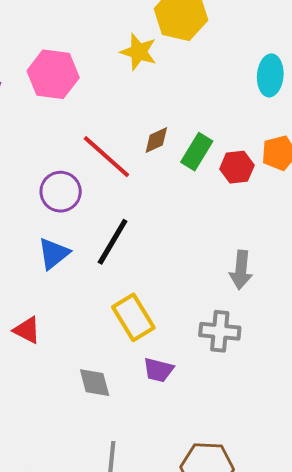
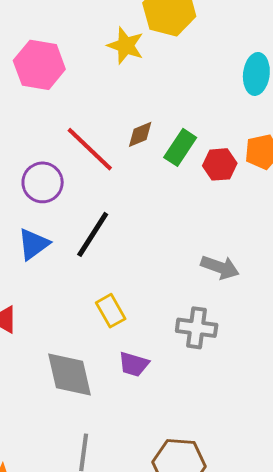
gray arrow: (241, 270) -> (220, 267), turned -78
yellow rectangle: (133, 317) -> (111, 311), size x0.7
gray diamond: (95, 383) -> (70, 375), size x1.5

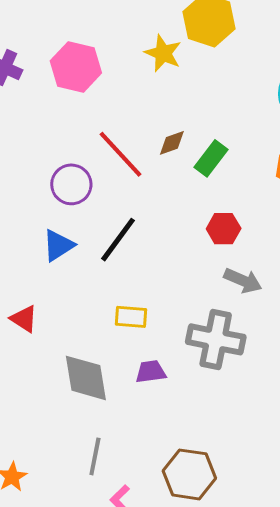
red hexagon: (220, 164) -> (224, 229), moved
yellow rectangle: (111, 311) -> (131, 317), turned -60
gray cross: (197, 328) -> (216, 339), size x1.4
purple trapezoid: (134, 364) -> (151, 372), turned 152

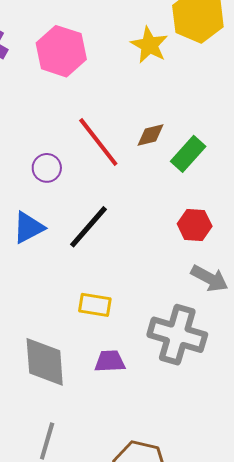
purple circle: (71, 184) -> (47, 168), size x0.7

